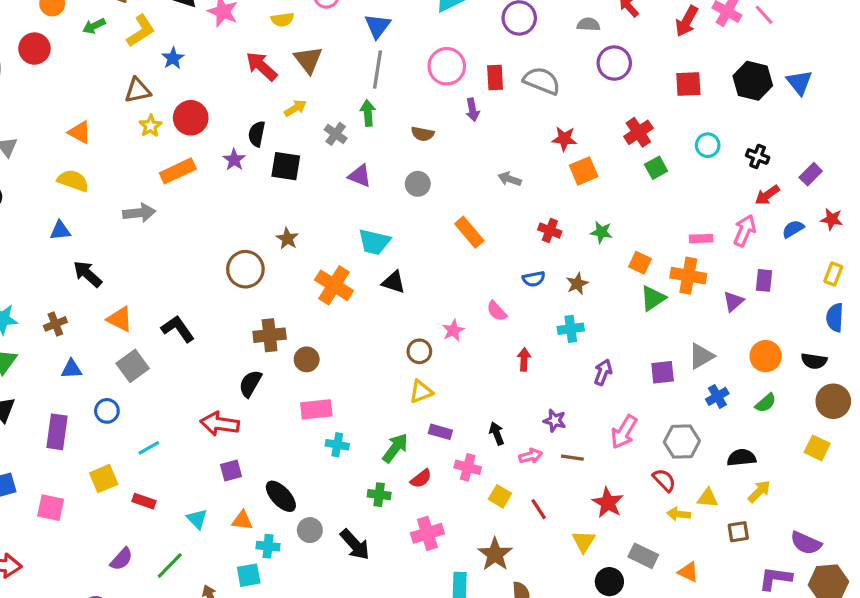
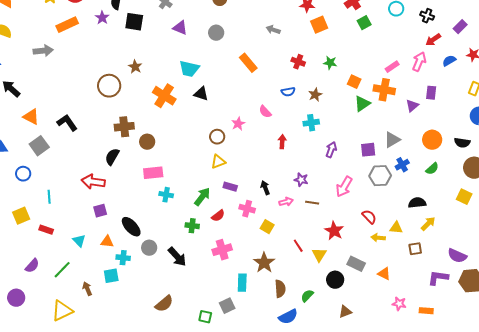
pink rectangle: (701, 239) -> (392, 67), turned -32
gray hexagon: (682, 442) -> (380, 176), moved
cyan line: (149, 448) -> (49, 197), turned -64
red line: (539, 509) -> (298, 246), moved

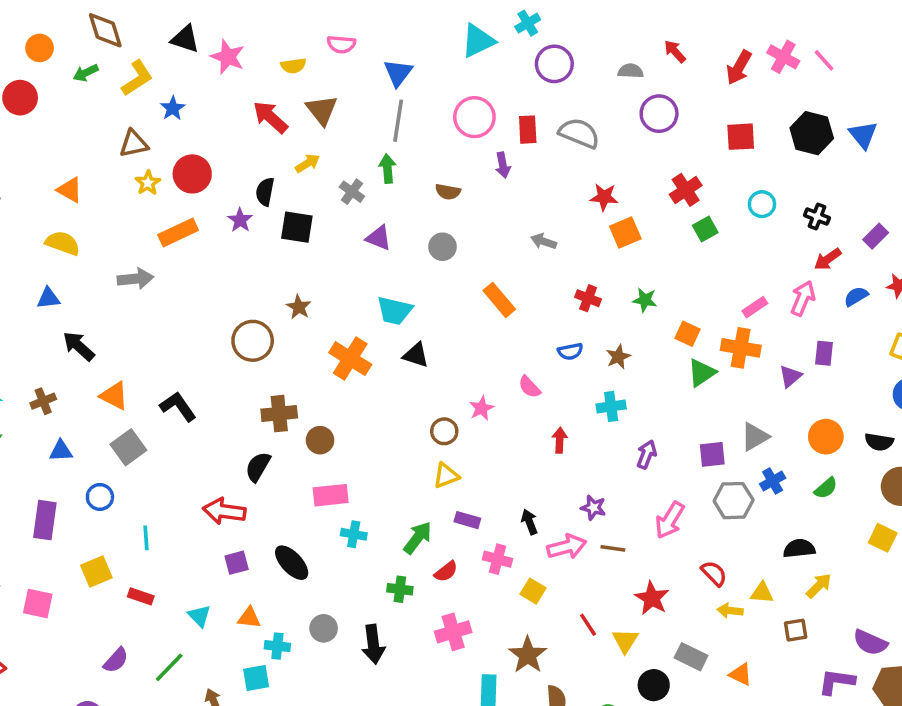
pink arrow: (286, 202) -> (567, 547), size x1.5
black ellipse: (131, 227) -> (292, 563), moved
black arrow: (177, 257) -> (373, 644), turned 35

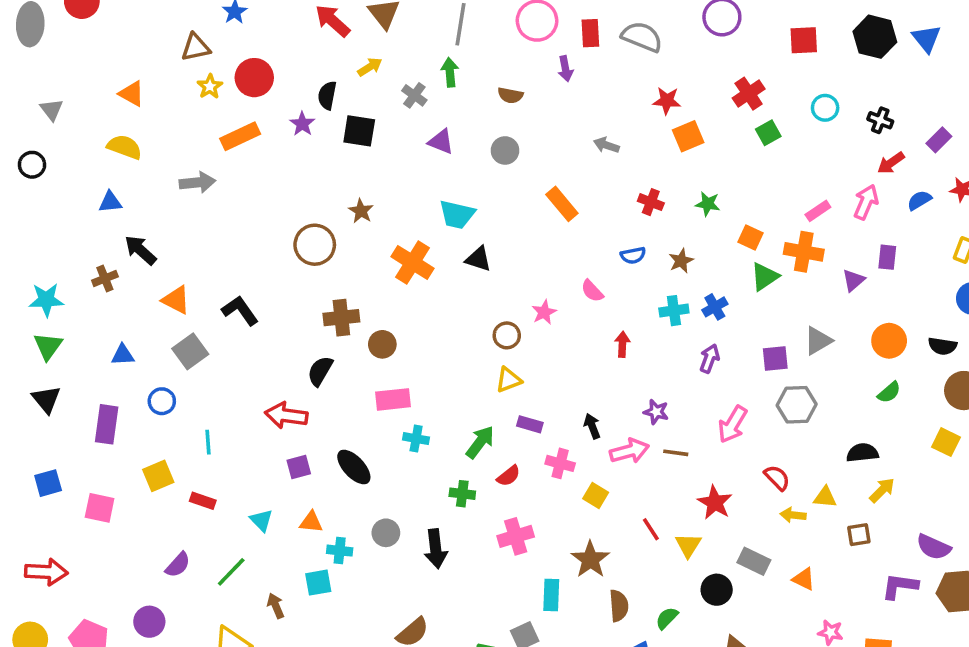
brown cross: (43, 401) -> (105, 279), moved
blue cross: (773, 481) -> (715, 307), moved

